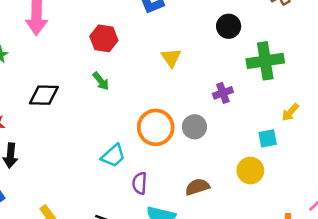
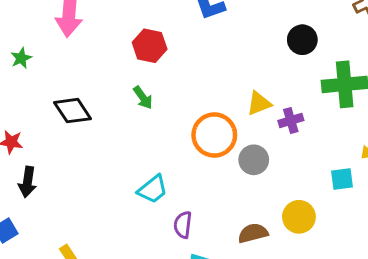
yellow triangle: (171, 58) -> (259, 103), moved, turned 40
black diamond: (44, 95) -> (73, 111), turned 52
orange circle: (156, 127) -> (214, 135), moved
yellow circle: (250, 171) -> (299, 217), moved

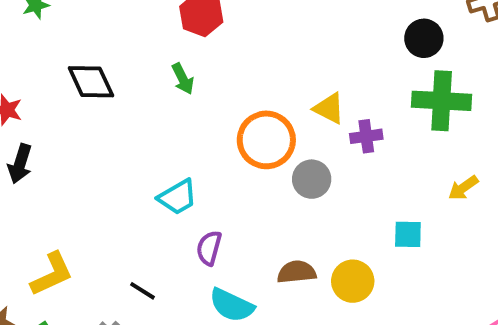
black circle: (302, 40) -> (424, 38), moved
yellow triangle: (259, 103) -> (329, 108), turned 40
cyan square: (342, 179) -> (408, 234), moved
yellow circle: (299, 217) -> (353, 281), moved

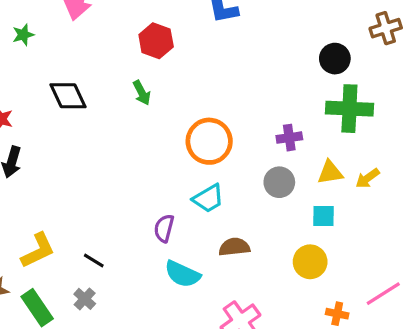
yellow triangle: (329, 108) -> (330, 172), moved, turned -36
gray circle: (312, 179) -> (279, 182), moved
cyan trapezoid: (178, 197) -> (208, 198), moved
yellow circle: (353, 281) -> (310, 262), moved
black line: (143, 291) -> (94, 261), moved

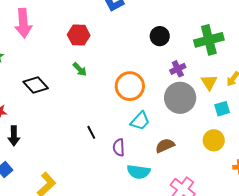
black circle: (335, 59) -> (160, 36), moved
yellow triangle: (330, 172) -> (209, 82), turned -36
gray circle: (279, 182) -> (180, 98), size x1.6
cyan square: (323, 216) -> (222, 109), moved
black line: (94, 261) -> (91, 132), moved, turned 48

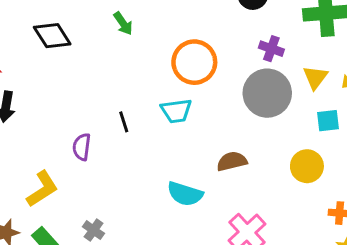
purple cross: (178, 69) -> (271, 49), turned 35
cyan trapezoid: (140, 121) -> (176, 111), moved, turned 30
purple semicircle: (119, 147) -> (82, 147), moved

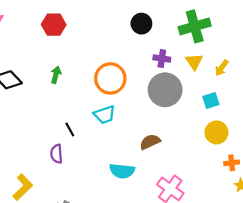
green arrow: (123, 24) -> (56, 75), moved, turned -119
yellow triangle: (315, 77) -> (194, 62), moved
purple semicircle: (82, 147) -> (56, 154), moved
yellow circle: (307, 166) -> (216, 132), moved

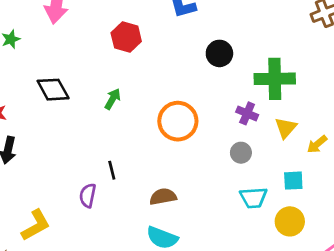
black circle: (141, 24) -> (219, 53), moved
green cross: (195, 26) -> (275, 79), moved
gray circle: (165, 90) -> (241, 153), size x0.5
cyan trapezoid: (105, 115) -> (253, 198), moved
brown semicircle: (150, 142) -> (163, 197), moved

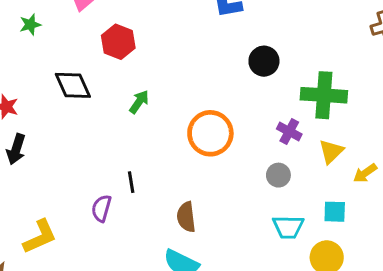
red hexagon: (126, 37) -> (118, 42), moved
brown semicircle: (163, 197) -> (186, 217), turned -92

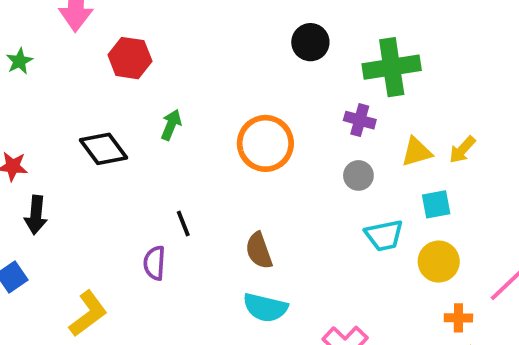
black diamond: (73, 85) -> (103, 149), moved
yellow triangle: (331, 151) -> (417, 152), moved, turned 40

